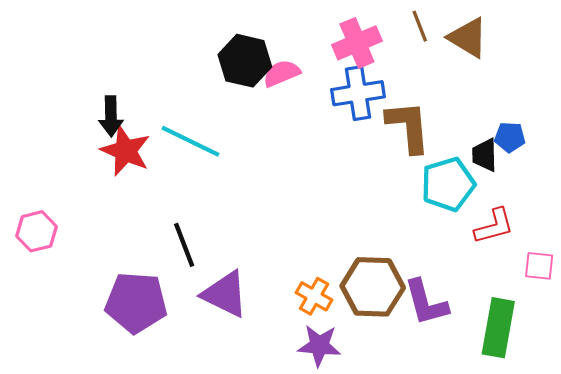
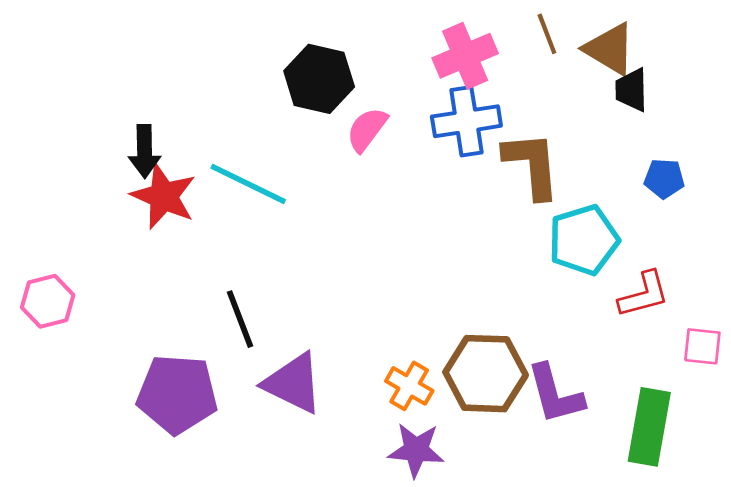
pink semicircle: (282, 73) -> (367, 129), moved, turned -30
black trapezoid: (485, 155) -> (632, 90), moved

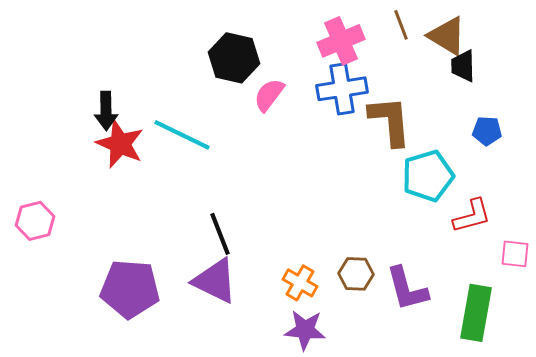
black line: (240, 319) -> (220, 234), moved
brown hexagon: (486, 374) -> (356, 274), size x0.6

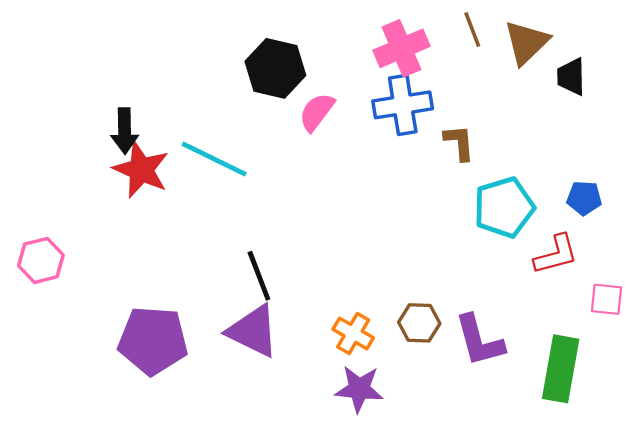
brown triangle: (447, 36) -> (526, 42), turned 45
black trapezoid: (463, 66) -> (571, 77), moved
brown L-shape: (390, 121) -> (459, 143), size x0.6
blue pentagon: (487, 131) -> (584, 198), moved

